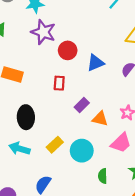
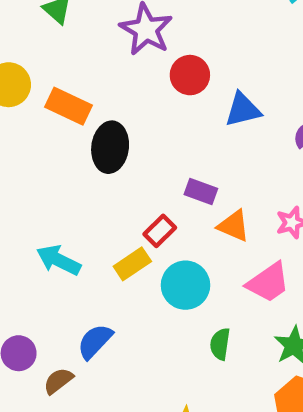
red rectangle: (59, 83) -> (160, 231), moved, turned 32
purple rectangle: (82, 105) -> (201, 192), turned 56
black ellipse: (26, 117) -> (110, 147), moved

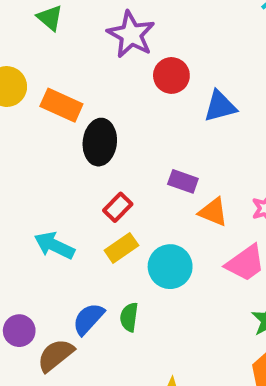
red rectangle: (160, 231) -> (118, 207), moved
green semicircle: (220, 344) -> (129, 317), moved
brown semicircle: (58, 381) -> (56, 355), size x1.4

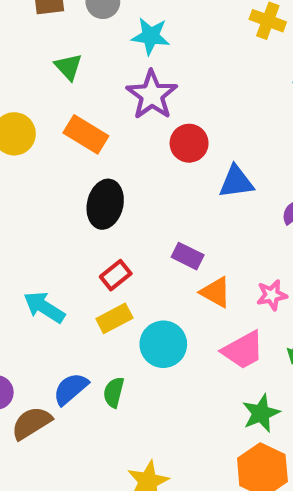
orange rectangle: (61, 105) -> (86, 134), moved

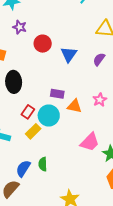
purple star: (152, 95) -> (20, 27), size x0.6
blue triangle: (236, 182) -> (69, 54), turned -30
cyan circle: (163, 344) -> (49, 116), moved
pink trapezoid: (243, 350) -> (90, 142), moved

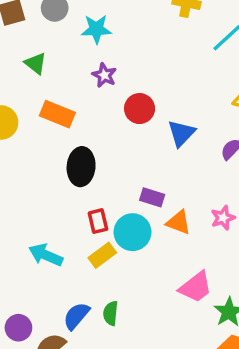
red rectangle: (28, 112) -> (98, 221), turned -56

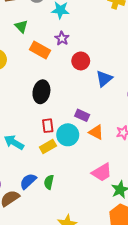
orange rectangle: (57, 114) -> (40, 50), moved

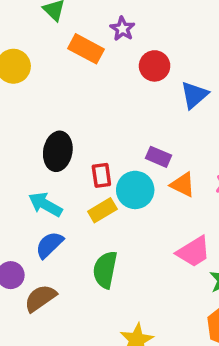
black ellipse: (41, 92) -> (58, 151), moved
blue semicircle: (28, 181) -> (49, 245), moved
green semicircle: (49, 182) -> (105, 270), size x1.5

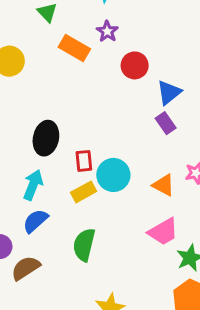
purple rectangle: (158, 157) -> (166, 123), moved, turned 30
orange triangle: (183, 185) -> (164, 185), moved
cyan arrow: (45, 204) -> (33, 185), turned 80

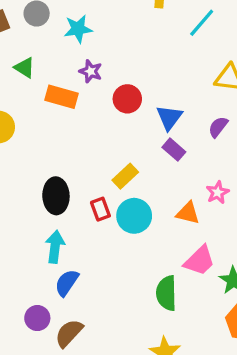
yellow rectangle: (84, 192) -> (125, 176), moved
green semicircle: (84, 245) -> (166, 293), moved

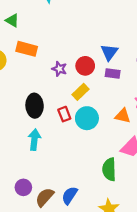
purple star: (91, 71) -> (59, 69), moved
orange rectangle: (62, 97) -> (27, 49), moved
red circle: (127, 99) -> (85, 66), moved
purple rectangle: (174, 150) -> (113, 74), turned -32
blue semicircle: (67, 283) -> (70, 195), moved

